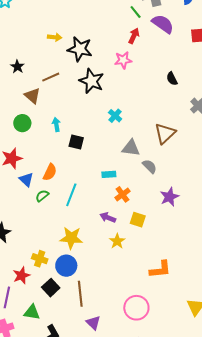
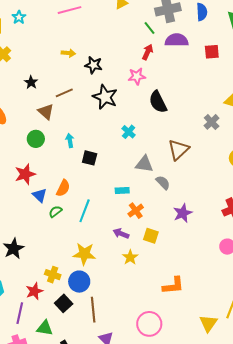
purple semicircle: (163, 24) -> (177, 40), turned -35
black star: (80, 49) -> (94, 65), size x0.7
black semicircle: (172, 79) -> (158, 102), moved, size x1.6

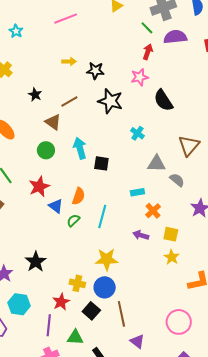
cyan arrow: (70, 140) -> (80, 148), size x1.5
yellow star: (130, 257) -> (172, 257), moved

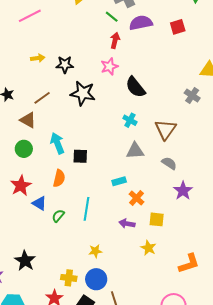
cyan cross: (137, 133) -> (130, 120), moved
gray semicircle: (177, 180) -> (169, 163), moved
orange semicircle: (79, 196) -> (59, 178), moved
yellow star: (172, 257) -> (148, 248), moved
yellow star: (107, 259) -> (95, 251), size x0.6

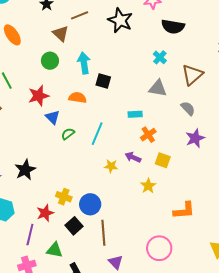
black semicircle: (135, 87) -> (173, 27), turned -55
orange semicircle: (59, 178) -> (78, 98), turned -108
yellow star: (95, 251) -> (111, 166), moved

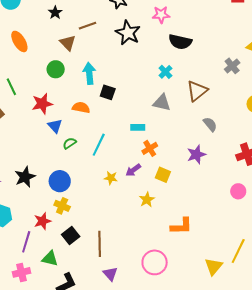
gray semicircle: (188, 108) -> (210, 124), moved
purple arrow: (133, 157) -> (133, 170), turned -63
blue circle: (90, 204) -> (60, 181), moved

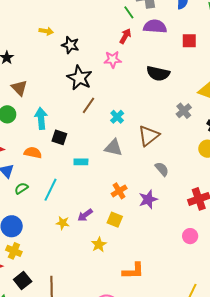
brown line: (88, 26) -> (89, 105), moved, turned -36
black semicircle: (180, 42) -> (158, 73), moved
cyan rectangle: (138, 127) -> (81, 162), moved
orange cross: (150, 148) -> (119, 191), moved

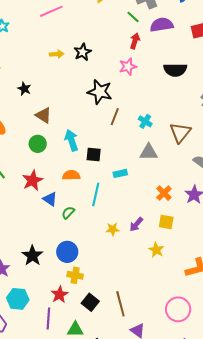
black star: (70, 45) -> (83, 52), moved, turned -30
cyan line: (50, 190) -> (96, 194), moved
yellow star: (63, 223) -> (113, 229), moved

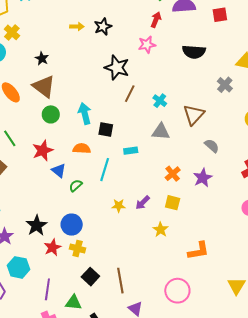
brown triangle: (43, 115) -> (44, 86), moved, size x1.4
red star: (60, 295) -> (53, 247), moved

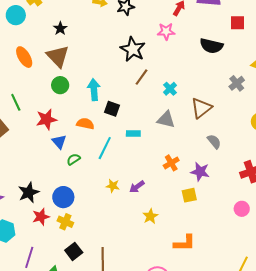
red square: (220, 15) -> (237, 23), moved
purple star: (203, 178) -> (200, 172), turned 30
yellow square: (173, 203) -> (189, 195), moved, turned -35

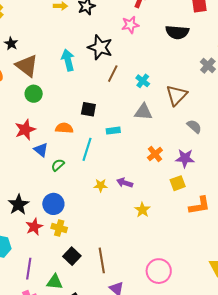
black star: (60, 28) -> (11, 43), moved
cyan arrow: (94, 90) -> (68, 60), moved
purple arrow: (137, 187) -> (125, 183), turned 63
orange L-shape: (185, 243) -> (199, 205), moved

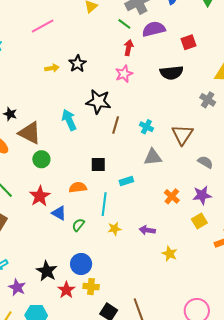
yellow star: (101, 185) -> (114, 229), moved

